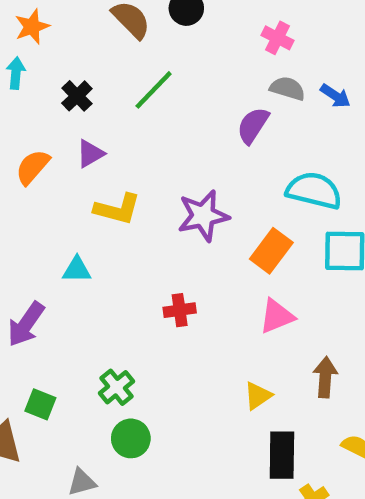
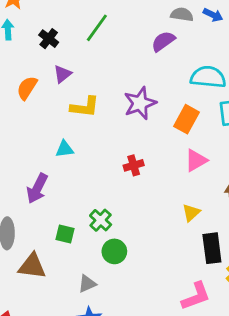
purple semicircle: (253, 125) -> (163, 41), turned 30
green square: (40, 404) -> (65, 234), moved

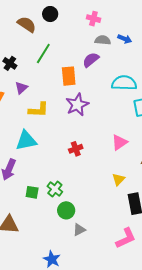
orange rectangle: (186, 119) -> (69, 76), moved, turned -30
cyan triangle: (65, 149) -> (26, 141), size x1.6
green square: (65, 234) -> (32, 192), moved
gray triangle: (87, 284) -> (79, 230), moved

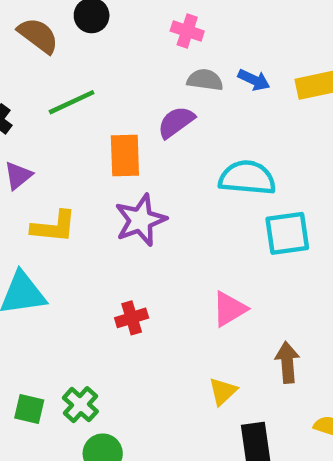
green line: (43, 53) -> (72, 102), turned 30

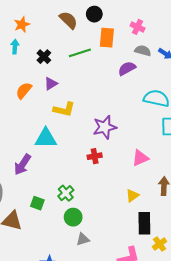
orange rectangle: (125, 156) -> (107, 38), moved
purple star: (140, 220) -> (105, 127), moved
green square: (29, 409) -> (37, 203), moved

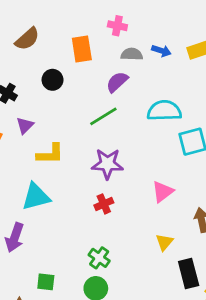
black circle: (94, 14) -> (53, 80), moved
brown semicircle: (68, 20) -> (27, 39), turned 108
green line: (80, 53) -> (103, 116), moved
purple star: (105, 127) -> (107, 164), turned 30
green cross: (66, 193) -> (99, 258), moved

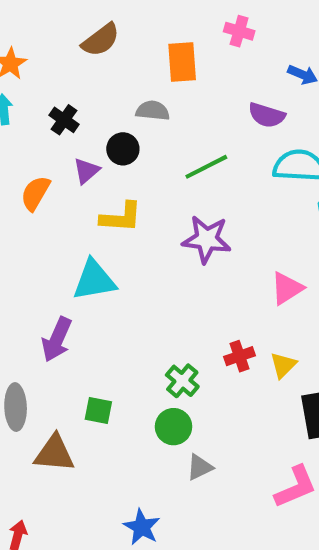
gray semicircle: (132, 54) -> (153, 111), moved
black circle: (53, 80) -> (123, 149), moved
purple semicircle: (117, 82) -> (267, 115), moved, turned -125
red cross: (104, 204) -> (239, 356), moved

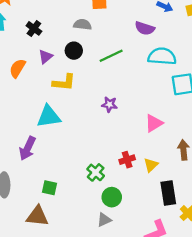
black circle: (123, 149) -> (74, 51), moved
purple star: (207, 239) -> (109, 104), moved, size x0.6
green circle: (174, 427) -> (112, 197), moved
brown triangle: (54, 453) -> (37, 216), moved

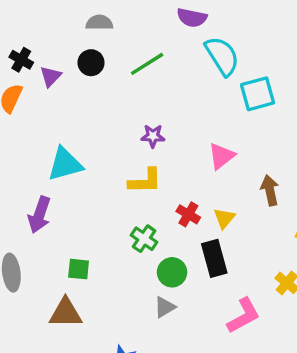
black cross: (34, 28) -> (21, 60), moved
cyan semicircle: (162, 56) -> (222, 56), turned 60
yellow L-shape: (64, 82) -> (145, 181), moved
red cross: (127, 160) -> (188, 214), turned -35
black rectangle: (168, 193) -> (214, 258), moved

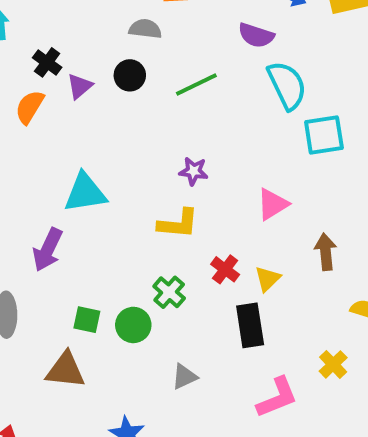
green circle: (172, 272) -> (133, 325), moved

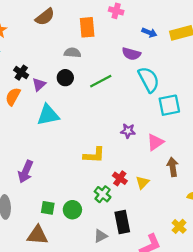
purple star: (194, 171) -> (128, 131), moved
cyan triangle: (85, 193) -> (48, 115), moved
pink triangle: (273, 204) -> (155, 142), moved
green cross: (169, 292) -> (103, 194), moved
black rectangle: (250, 325) -> (122, 222), moved

